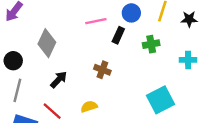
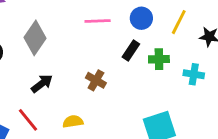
black rectangle: (118, 35) -> (131, 51), moved
cyan cross: (188, 60) -> (194, 74), moved

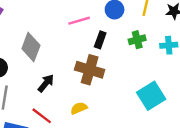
black rectangle: (131, 51) -> (100, 40), moved
brown cross: (96, 80) -> (90, 70), size x1.6

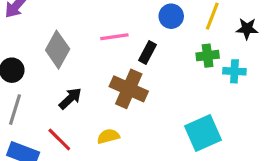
pink line: (79, 21) -> (114, 37), moved
green cross: (137, 40) -> (208, 56), moved

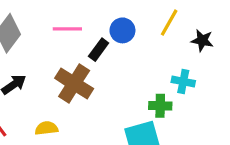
blue circle: (171, 16) -> (122, 30), moved
green cross: (208, 56) -> (160, 106), moved

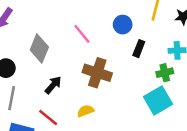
pink line: (67, 29) -> (82, 34), turned 65
black rectangle: (99, 50) -> (139, 49), moved

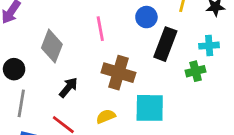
pink line: (82, 34) -> (100, 29), turned 30
black rectangle: (139, 49) -> (165, 44), size x1.6
cyan square: (158, 100) -> (150, 108), moved, turned 32

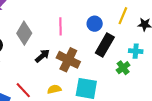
green cross: (196, 71) -> (123, 68), turned -32
black arrow: (68, 87) -> (42, 56), moved

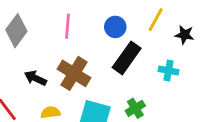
black arrow: (42, 56) -> (35, 78), moved, turned -119
green cross: (123, 68) -> (135, 108), moved

